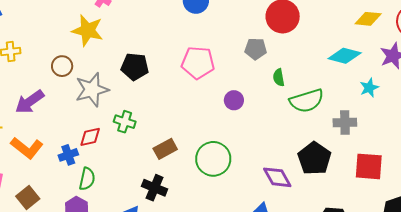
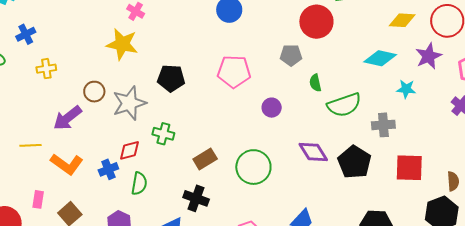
brown circle: (62, 66) -> (94, 92), moved
cyan star: (369, 88) -> (406, 89), turned 30
purple diamond: (277, 177) -> (313, 152), moved
green semicircle: (87, 179) -> (139, 184), moved

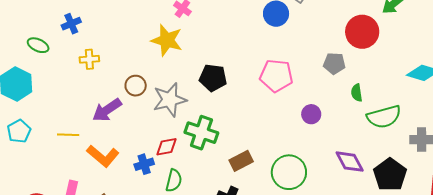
green cross: (163, 134) -> (201, 133), size x1.5

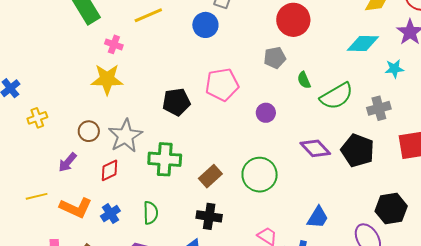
black pentagon: (213, 78) -> (176, 102), moved
purple arrow: (107, 110) -> (68, 162), size x0.7
red diamond: (166, 147) -> (109, 170), moved
blue cross: (144, 164) -> (110, 214), moved

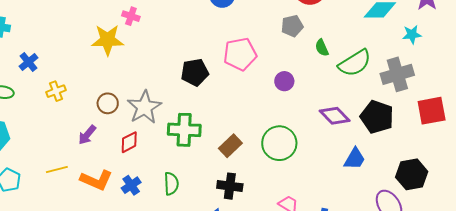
yellow star: (107, 79) -> (108, 40), moved
gray cross: (379, 108) -> (397, 74), size x1.4
blue trapezoid: (318, 217) -> (355, 159), moved

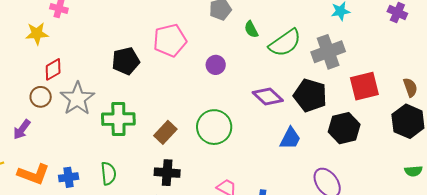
yellow star: (108, 40) -> (37, 34), size x0.7
red diamond: (129, 142) -> (53, 69), moved
black hexagon: (412, 174) -> (344, 128), moved
blue cross: (131, 185) -> (69, 177), turned 30

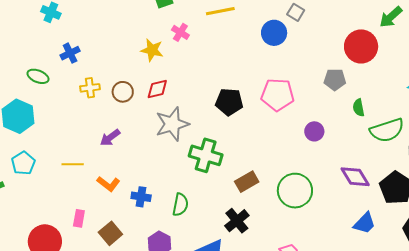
brown circle: (41, 97) -> (123, 92), moved
black cross: (167, 173) -> (237, 221), turned 30
orange L-shape: (33, 174) -> (108, 184), size x0.7

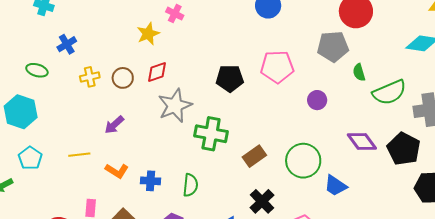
yellow star: (152, 50) -> (148, 34), turned -30
gray pentagon: (335, 80) -> (333, 47), size x1.4
black cross: (237, 221) -> (262, 201), moved
blue trapezoid: (365, 223) -> (335, 186), moved, turned 85

